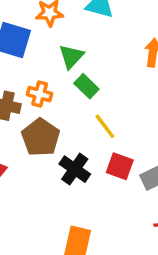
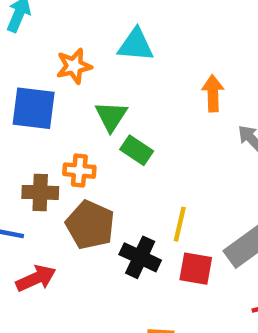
yellow line: (105, 126) -> (180, 224), moved, turned 60
red square: (120, 166) -> (196, 269), moved

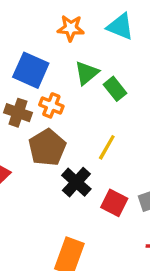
blue square: (34, 108) -> (31, 70), moved
green rectangle: (137, 150) -> (115, 89), moved
yellow line: (180, 224) -> (107, 147), moved

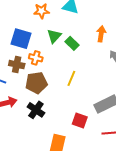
brown pentagon: (47, 147) -> (36, 83), turned 30
black cross: (76, 182) -> (36, 110), moved
red square: (114, 203) -> (80, 121), moved

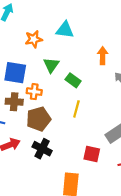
green rectangle: (72, 43) -> (73, 80), moved

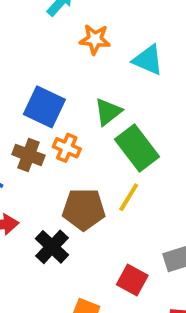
orange star: (34, 39) -> (95, 39), moved
green rectangle: (73, 80) -> (137, 148), size x1.6
brown pentagon: (39, 119) -> (84, 209), moved

